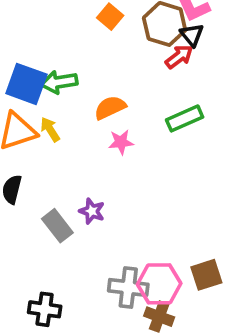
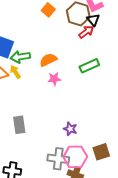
green arrow: (59, 82) -> (20, 57), moved
purple star: (92, 211) -> (70, 129), moved
gray rectangle: (57, 226) -> (19, 125), turned 30

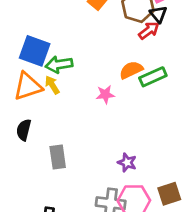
orange semicircle: (48, 60) -> (131, 70), moved

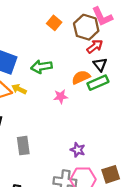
black triangle: (158, 14) -> (100, 65), moved
green arrow: (59, 65) -> (41, 67), moved
yellow arrow: (52, 85) -> (19, 89), turned -32

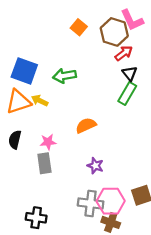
orange semicircle: (81, 77) -> (86, 125), moved
green rectangle: (98, 83) -> (127, 93), turned -36
pink star: (61, 96) -> (48, 142), moved
purple star: (78, 150) -> (95, 166), moved

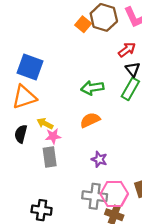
brown hexagon: (114, 32) -> (104, 17), moved
green arrow: (65, 76) -> (92, 88), moved
yellow arrow: (40, 101) -> (45, 124), moved

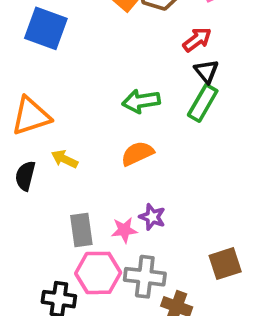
blue square: (30, 67) -> (46, 28), moved
pink star: (53, 136) -> (124, 230), moved
gray rectangle: (50, 157) -> (81, 230), moved
pink hexagon: (114, 194) -> (98, 273), moved

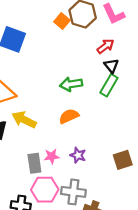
yellow arrow: (65, 159) -> (24, 120), size x1.5
pink star: (124, 230) -> (52, 156), moved
brown square: (225, 264) -> (123, 160), moved

